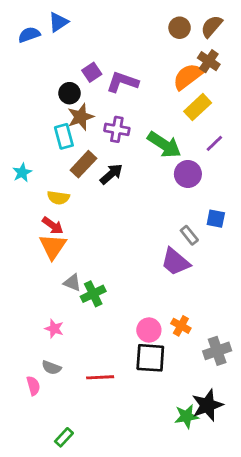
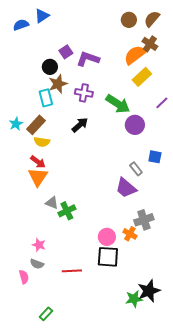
purple line: (214, 143) -> (162, 103), moved
brown rectangle: (83, 164) -> (36, 125), moved
pink star: (54, 329) -> (39, 245), moved
gray cross: (217, 351) -> (144, 220), moved

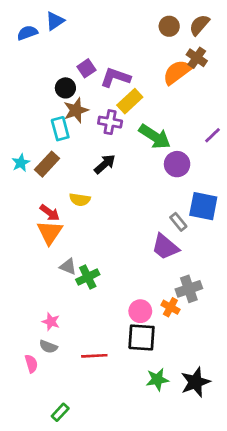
yellow rectangle: (142, 77) -> (130, 101), moved
yellow semicircle: (42, 142) -> (80, 200), moved
blue square: (155, 157) -> (203, 206), size x1.6
green star: (134, 299) -> (157, 379), moved

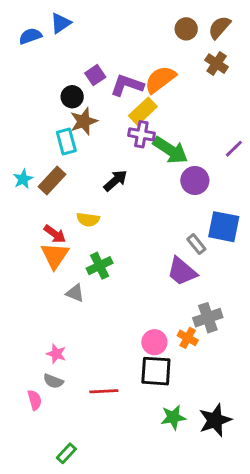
orange semicircle: (177, 72) -> (160, 79), moved
purple cross: (110, 122) -> (141, 134), moved
green cross: (88, 277) -> (100, 266), moved

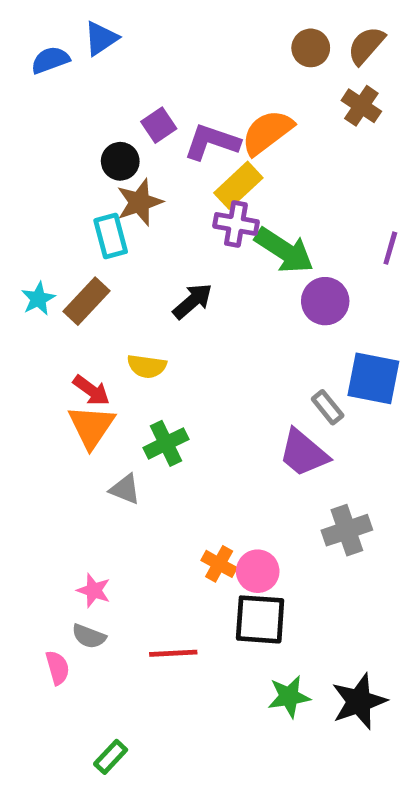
purple line: (234, 149) -> (390, 248), turned -30
orange cross: (188, 338) -> (219, 564), moved

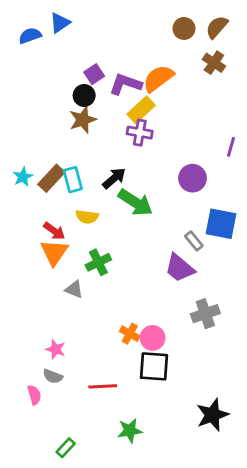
black circle: (120, 161) -> (84, 95), moved
cyan rectangle: (111, 236) -> (73, 180), moved
green arrow: (284, 250) -> (135, 202), moved
green star: (289, 697) -> (130, 431), moved

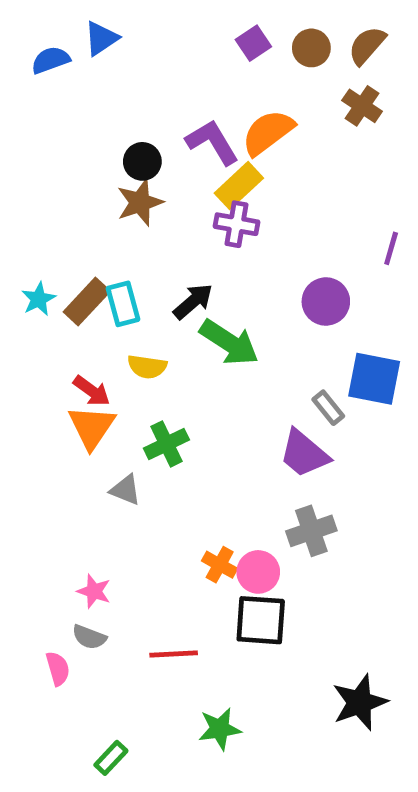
purple square: (94, 74) -> (253, 43), moved
purple L-shape: (125, 84) -> (212, 142), turned 40
gray cross: (205, 314) -> (311, 531), moved

